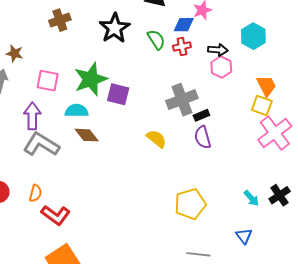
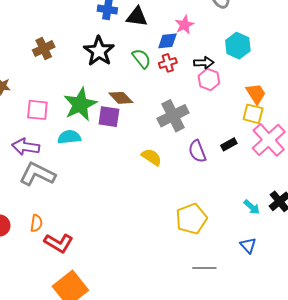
black rectangle: (201, 115) -> (229, 144), moved
purple arrow: (32, 116) -> (26, 147), turned -76
brown diamond: (87, 135) -> (121, 98), moved

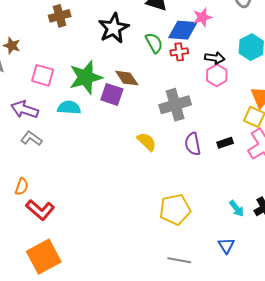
blue diamond: (167, 41) -> (183, 30), size x1.4
gray L-shape: (37, 174) -> (31, 138), size x0.6

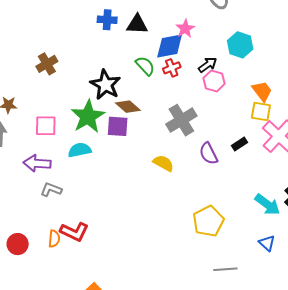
black star: (114, 28) -> (105, 85), moved
black arrow: (215, 58) -> (208, 65), turned -30
cyan arrow: (237, 208) -> (267, 205), size x1.5
red L-shape: (40, 210) -> (74, 232), moved

